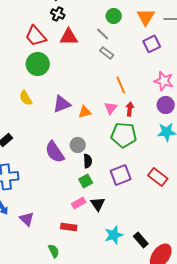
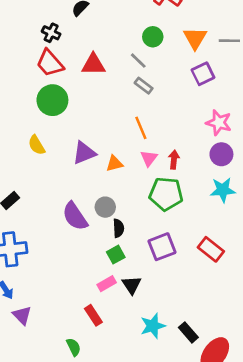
black cross: (58, 14) -> (51, 33), moved
orange line: (121, 85) -> (141, 128), moved
purple triangle: (27, 219) -> (22, 315), moved
red rectangle: (69, 227) -> (93, 315), turned 49

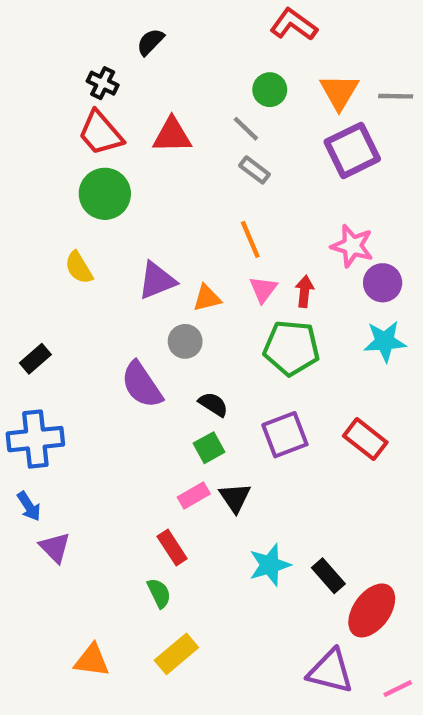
purple square: (203, 74) -> (352, 150), size x1.4
pink star: (219, 123) -> (352, 246), moved
gray circle: (105, 207) -> (185, 341), moved
black semicircle: (118, 228) -> (213, 404), turned -54
green semicircle: (74, 347) -> (159, 593), moved

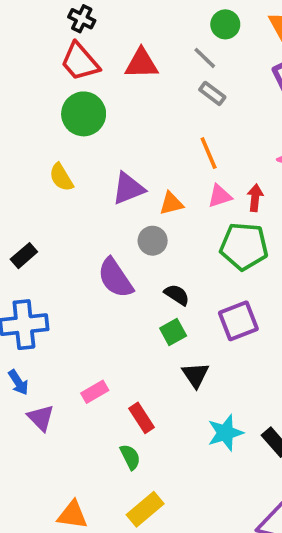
pink triangle: (263, 289) -> (220, 196), turned 35
pink rectangle: (194, 495) -> (95, 392), moved

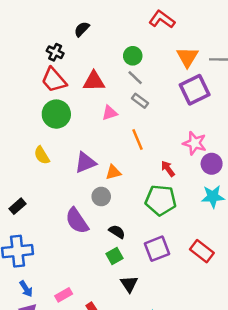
green circle: (225, 24) -> (133, 56), moved
pink triangle: (220, 196) -> (110, 113), moved
red arrow: (255, 198) -> (168, 169), turned -42
blue arrow: (18, 382) -> (26, 289), moved

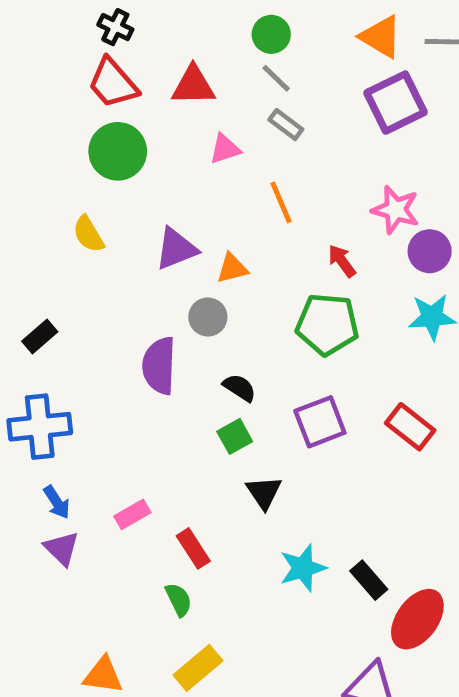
orange triangle: (187, 57) -> (381, 37), turned -30
purple semicircle: (77, 221) -> (159, 366), turned 36

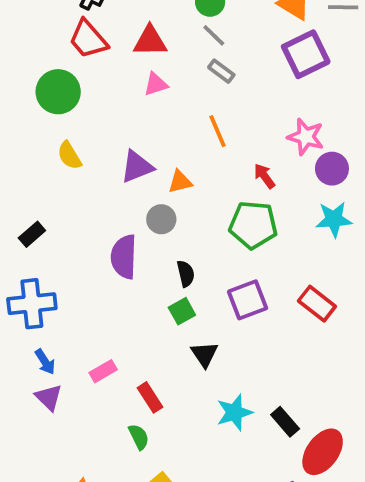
pink triangle: (225, 149) -> (156, 84), moved
green circle: (118, 151) -> (58, 92), moved
black semicircle: (240, 388) -> (186, 274), turned 44

